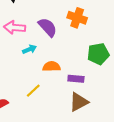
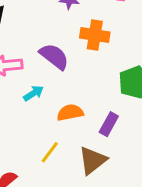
purple rectangle: (76, 79) -> (109, 124), turned -56
brown triangle: (79, 102) -> (92, 160), moved

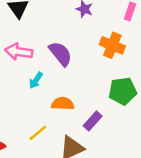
orange cross: (95, 35) -> (112, 45), moved
cyan arrow: (33, 93) -> (36, 80), turned 144

